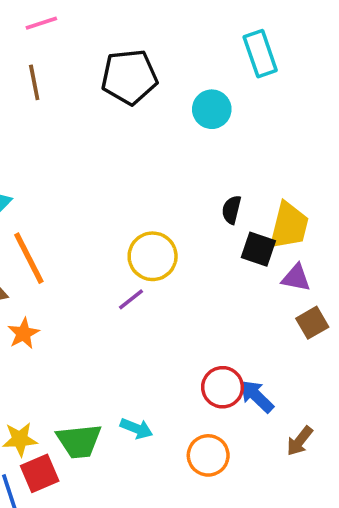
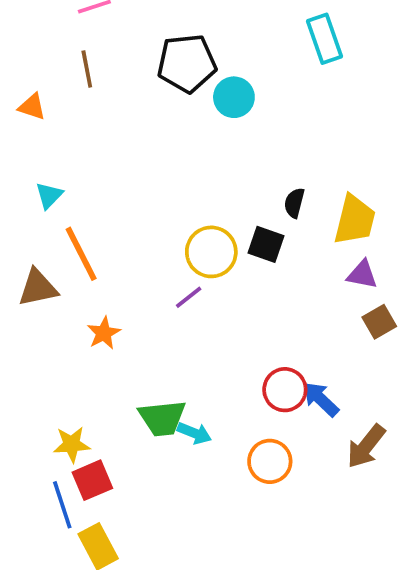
cyan circle: (212, 109) -> (234, 97), moved
black square: (258, 249) -> (266, 244), moved
orange star: (23, 333) -> (104, 333), moved
green trapezoid: (79, 441) -> (162, 418), moved
brown arrow: (300, 441) -> (366, 446), size x1.4

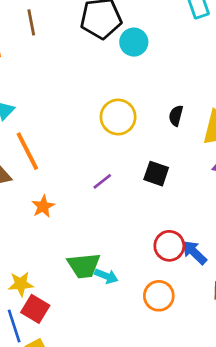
black square: (266, 244) -> (156, 174), moved
yellow circle: (211, 252) -> (118, 117), moved
red square: (92, 480) -> (35, 309), turned -36

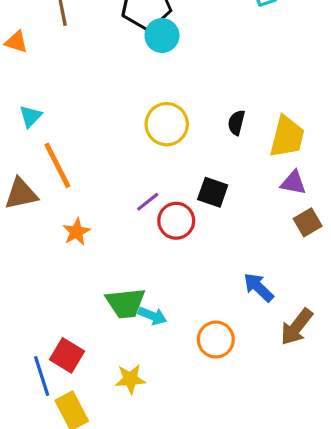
cyan circle: (134, 42) -> (162, 36), moved
red circle: (169, 246) -> (176, 221), moved
yellow star: (21, 284) -> (130, 379), moved

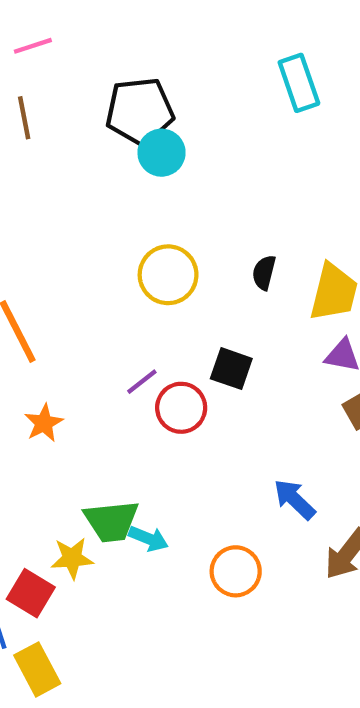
yellow star: (130, 379) -> (72, 558), moved

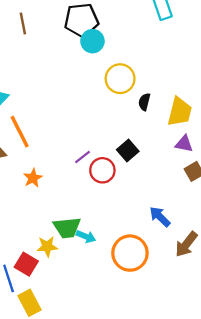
yellow circle: (168, 275) -> (120, 79), moved
black square: (231, 369) -> (128, 150), turned 30
orange circle: (236, 571) -> (130, 253), size x1.4

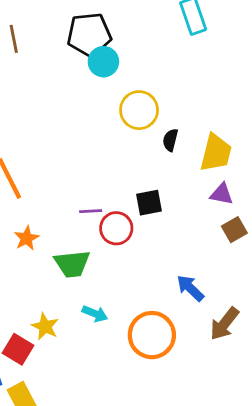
black square: (128, 150) -> (149, 203), turned 30
purple line: (83, 157) -> (91, 211), turned 35
green trapezoid: (67, 228) -> (72, 264), moved
yellow star: (47, 246) -> (45, 327), turned 30

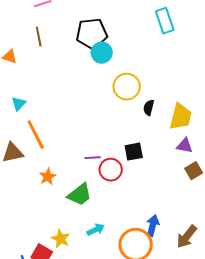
green trapezoid: (72, 264) -> (80, 195), turned -32
blue arrow: (190, 288) -> (153, 226), moved, turned 60
cyan arrow: (95, 314) -> (96, 230), turned -48

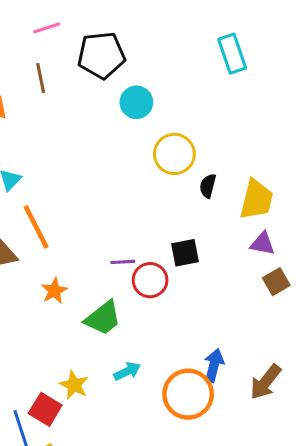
black pentagon: (92, 34) -> (101, 55), moved

